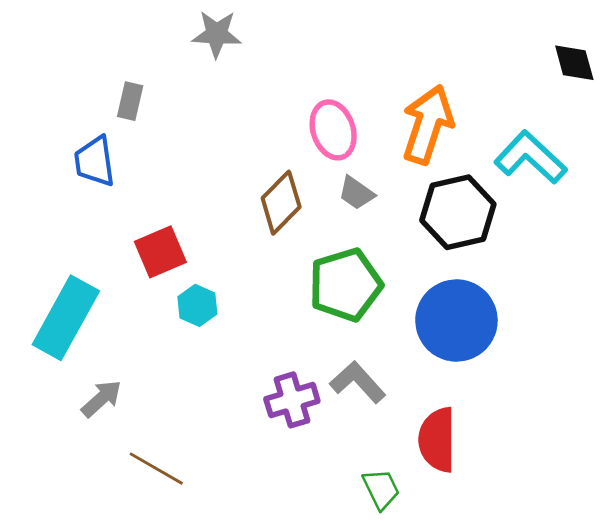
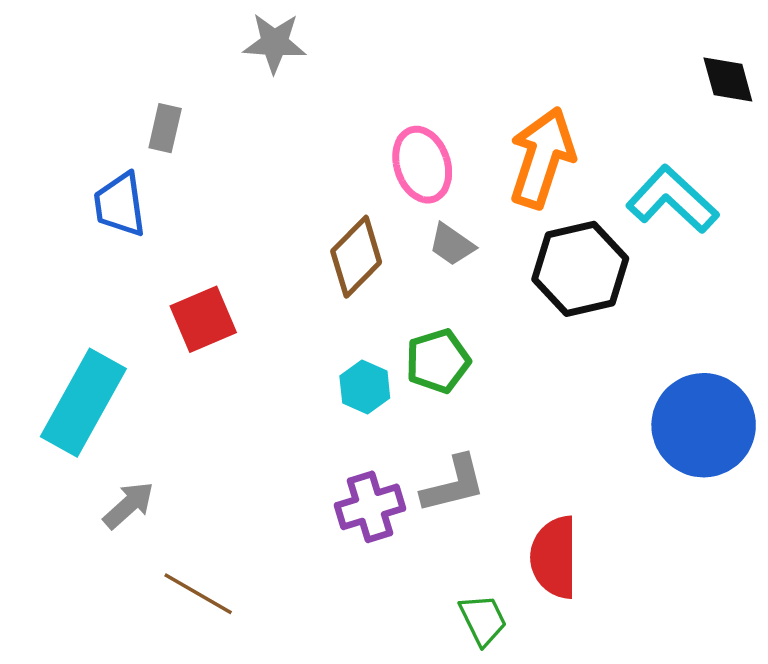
green pentagon: (345, 285) -> (438, 361), size x0.7
cyan hexagon: (197, 305) -> (365, 387), moved
blue circle: (456, 320) -> (704, 425), moved
gray L-shape: (358, 382) -> (453, 484), turned 118

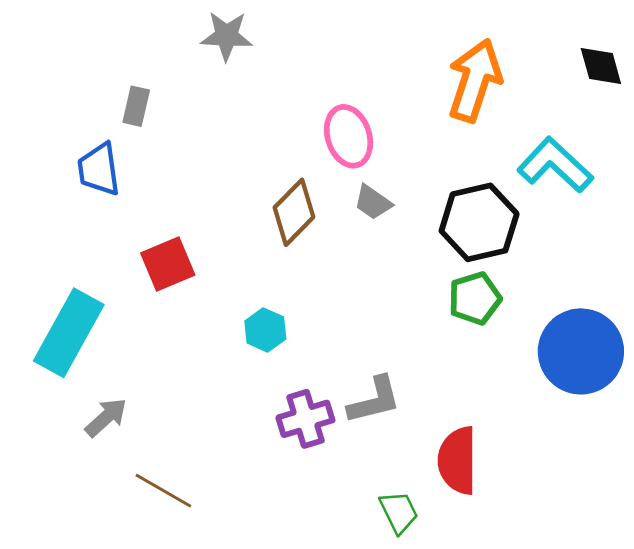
orange arrow: (542, 158) -> (475, 80), moved
green pentagon: (438, 361) -> (475, 298), moved
cyan hexagon: (365, 387) -> (265, 330), moved

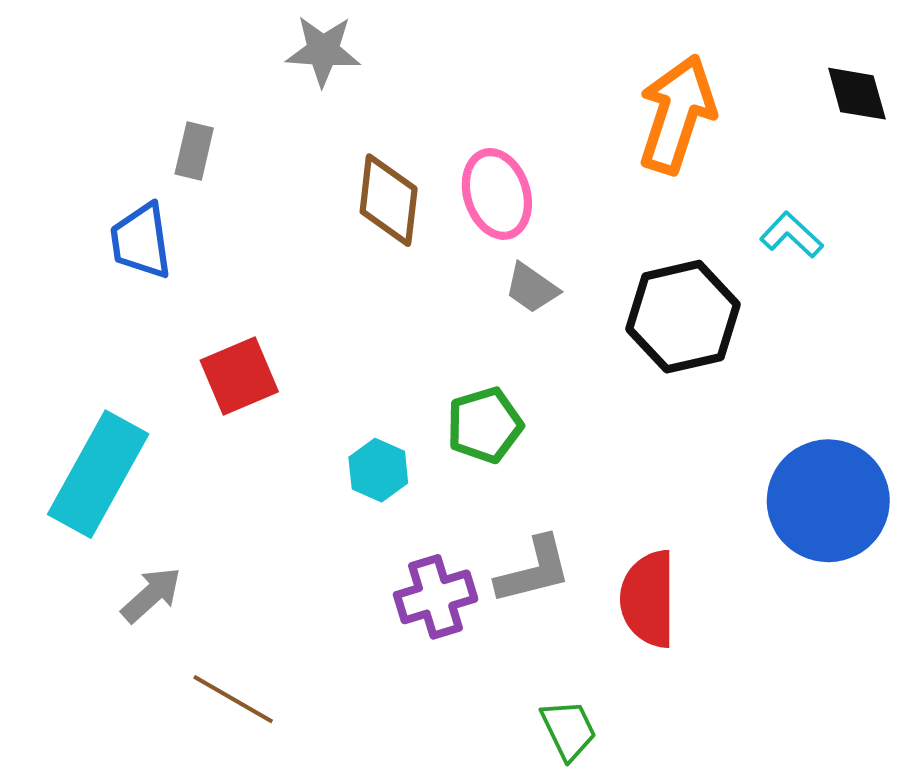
cyan L-shape: (555, 165) -> (791, 235), size x0.6
brown diamond: (294, 212) -> (389, 200), moved, turned -38
green pentagon: (475, 298) -> (485, 425), moved
red semicircle: (458, 461) -> (648, 599), moved

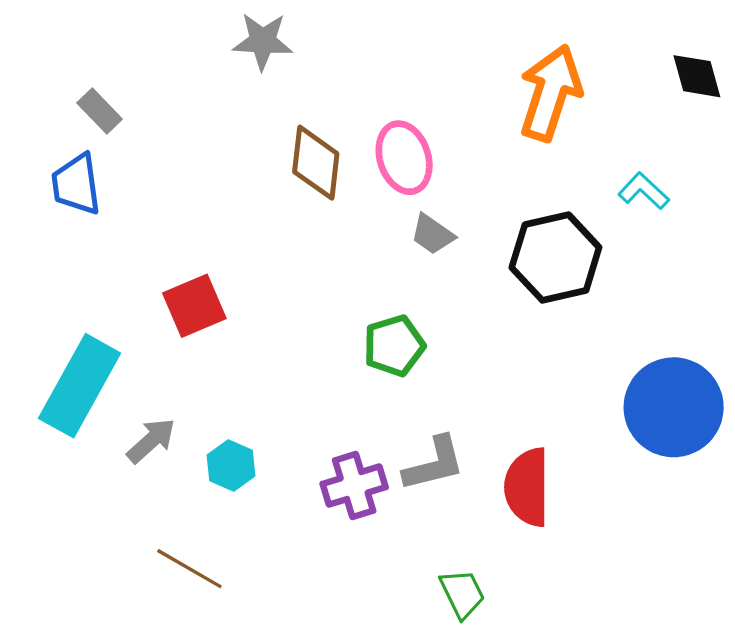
gray rectangle: (194, 151) -> (100, 111), moved, turned -57
blue trapezoid: (141, 241) -> (76, 184), moved
cyan hexagon: (378, 470) -> (231, 466), moved
gray arrow: (151, 595) -> (151, 441), moved

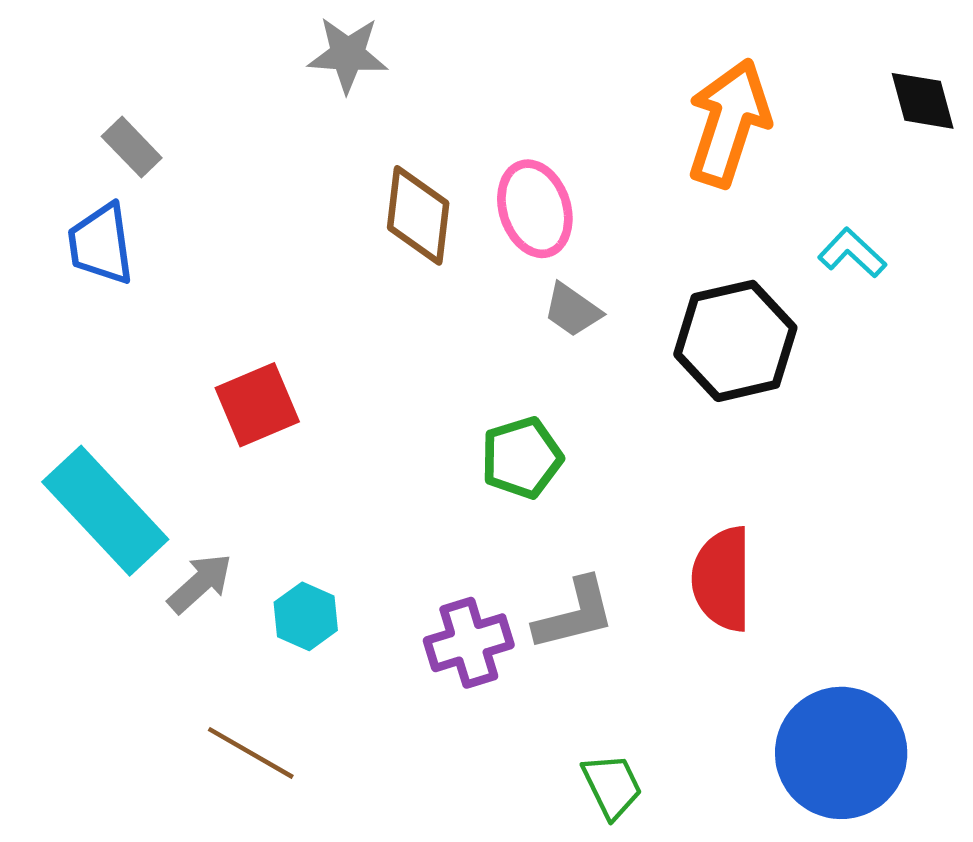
cyan rectangle: (80, 386) -> (105, 511), turned -72
blue circle: (674, 407) -> (841, 753), moved
red semicircle: (527, 487) -> (722, 579), moved

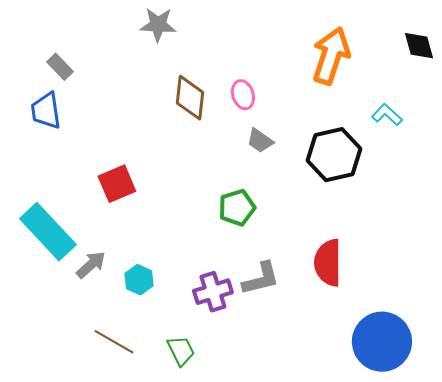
pink ellipse: (535, 209) -> (243, 95), size x0.7
green trapezoid: (612, 786) -> (181, 351), moved

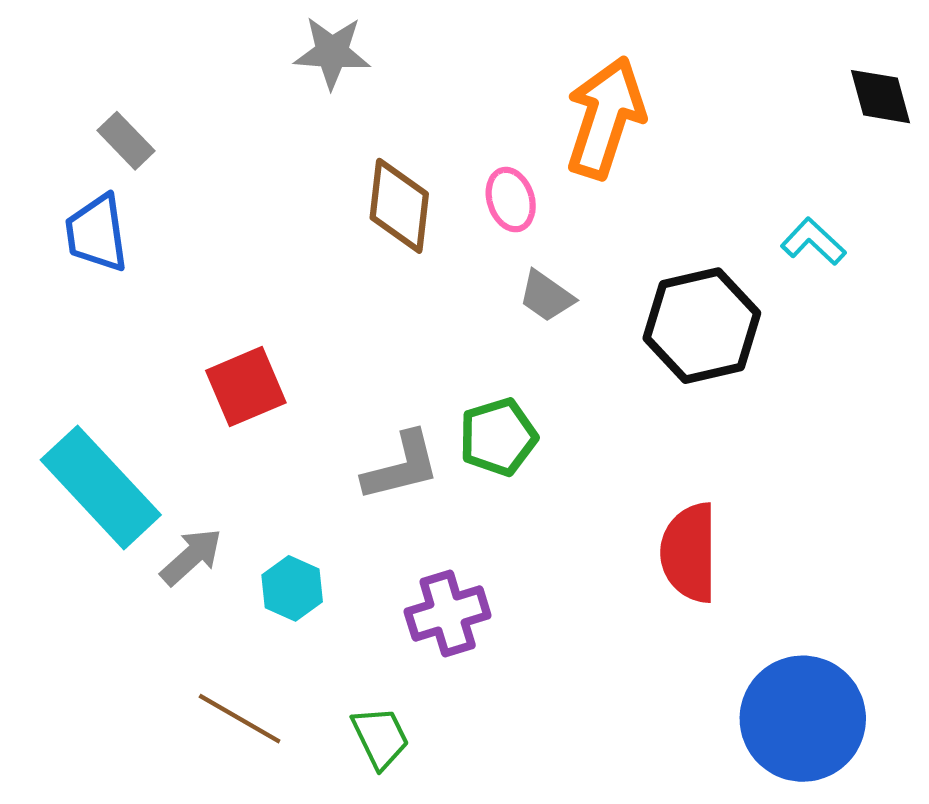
orange arrow: (331, 56) -> (605, 118), moved
gray L-shape: (261, 279) -> (401, 466), moved

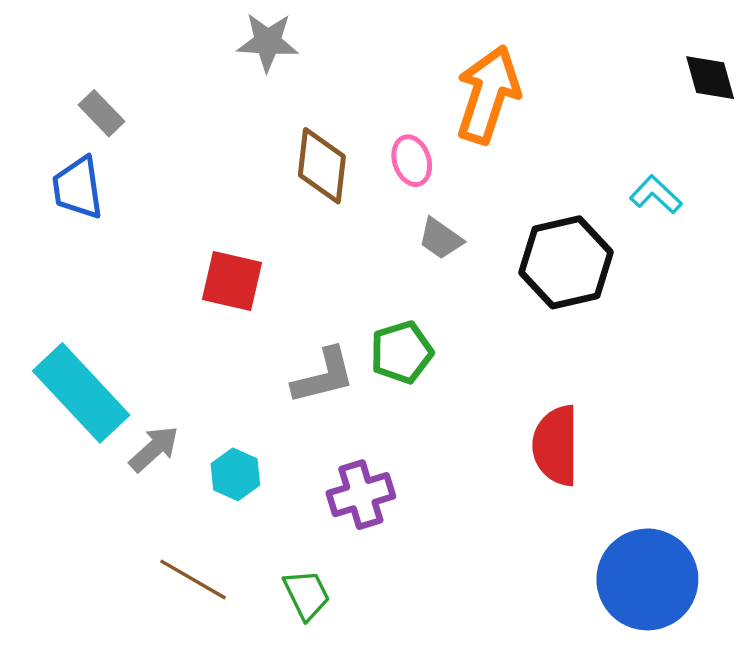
red square: (246, 387) -> (232, 281), moved, turned 36

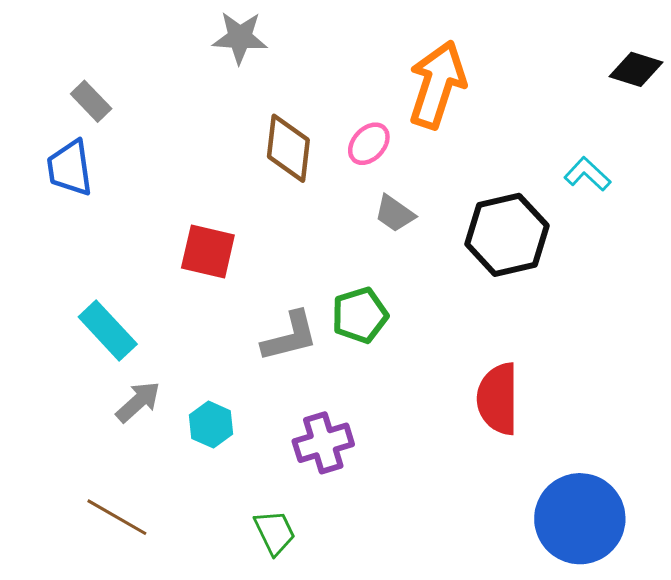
black diamond: (710, 78) -> (636, 69), turned -57
pink ellipse: (412, 161) -> (369, 144), turned 60
cyan rectangle: (81, 393) -> (108, 330), moved, size x0.7
brown line: (193, 579) -> (117, 517), moved

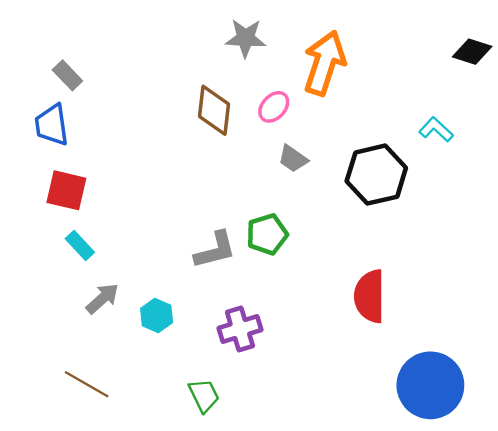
gray star: (240, 37) -> (246, 38), moved
red square: (208, 252) -> (66, 190), moved
cyan rectangle: (108, 330) -> (80, 246), size x0.7

